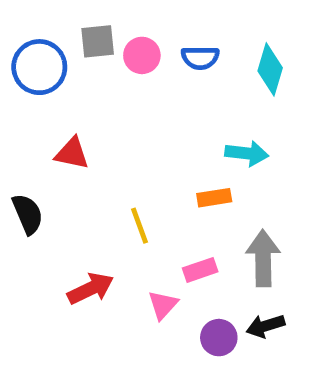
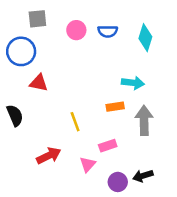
gray square: (98, 41) -> (37, 19), moved
blue circle: (39, 67) -> (21, 51), moved
gray arrow: (263, 258) -> (144, 120), moved

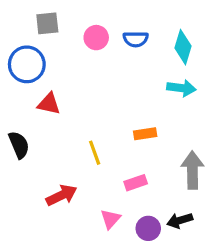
cyan arrow: (133, 83) -> (181, 88), moved
gray arrow: (144, 120) -> (192, 170), moved
pink triangle: (88, 164) -> (110, 219), moved

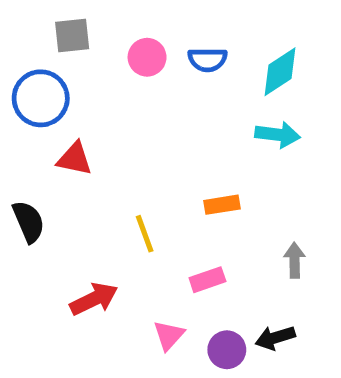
cyan diamond: (183, 47) -> (280, 72), turned 40
gray arrow: (192, 170) -> (295, 260), size x0.6

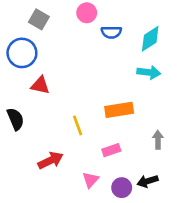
gray square: (72, 35) -> (39, 19), turned 36
pink circle: (147, 57) -> (87, 13), moved
orange rectangle: (222, 205) -> (119, 110), size x1.5

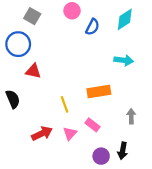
blue semicircle: (111, 32) -> (92, 27), turned -63
cyan diamond: (150, 39) -> (125, 19), moved
pink rectangle: (111, 150) -> (92, 125), turned 56
pink triangle: (91, 180) -> (70, 133), moved
black arrow: (148, 181) -> (123, 151), turned -63

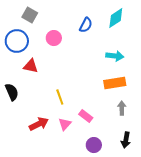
pink circle: (72, 11) -> (54, 38), moved
orange rectangle: (99, 91) -> (115, 83), moved
black arrow: (123, 151) -> (126, 140), moved

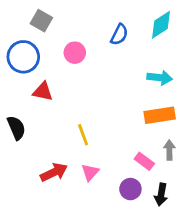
pink rectangle: (86, 116) -> (144, 161), moved
black arrow: (126, 140) -> (161, 195), moved
purple circle: (94, 145) -> (130, 189), moved

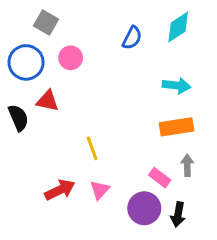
pink circle: (75, 53) -> (71, 58), moved
black semicircle: (16, 128) -> (18, 118), moved
purple circle: (130, 189) -> (144, 208), size x1.4

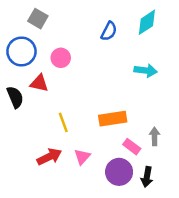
pink circle: (71, 58) -> (61, 58), moved
orange rectangle: (177, 127) -> (113, 119), moved
yellow line: (92, 148) -> (63, 122), moved

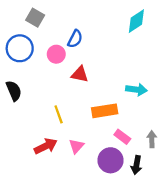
blue semicircle: (109, 31) -> (75, 39), moved
cyan arrow: (146, 70) -> (136, 90), moved
red triangle: (39, 83) -> (80, 74), moved
gray arrow: (155, 136) -> (152, 139), moved

